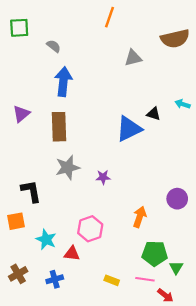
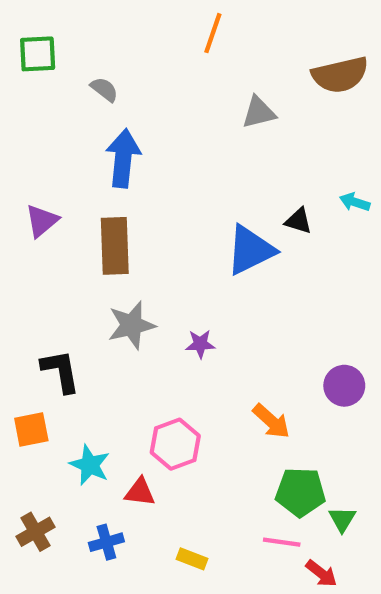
orange arrow: (140, 217) -> (271, 421), turned 114
yellow rectangle: (112, 280) -> (192, 559), moved

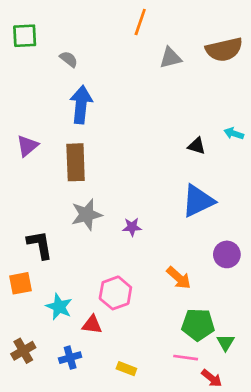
gray triangle: (259, 112) -> (170, 58), moved
blue triangle: (250, 250) -> (198, 201), moved

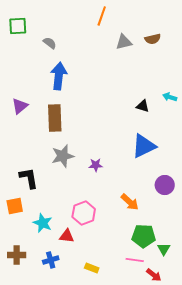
brown semicircle: (224, 50) -> (153, 39), moved, size x0.6
brown cross: (23, 351) -> (17, 255), turned 30

